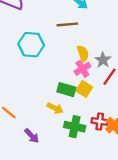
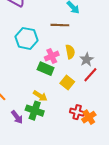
pink cross: (82, 69) -> (52, 56), moved
green rectangle: (66, 90) -> (46, 69), moved
green cross: (75, 127) -> (35, 111), moved

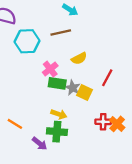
cyan hexagon: (26, 38) -> (27, 41), moved
yellow semicircle: (70, 52) -> (79, 58), turned 88
pink cross: (52, 56) -> (50, 69), moved
gray star: (87, 60) -> (73, 88), moved

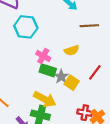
brown line: (61, 33) -> (89, 26), moved
pink cross: (50, 69) -> (43, 56), turned -32
yellow arrow: (59, 114) -> (45, 99), size x1.5

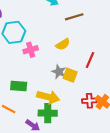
pink cross: (43, 56) -> (31, 50), moved, turned -32
green rectangle: (48, 70) -> (19, 86), moved

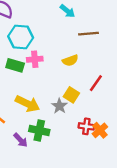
gray star: (59, 72) -> (60, 106), moved
green rectangle: (19, 86) -> (15, 65), moved
yellow arrow: (48, 97) -> (28, 104), moved

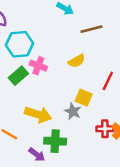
pink cross: (35, 59) -> (38, 66), turned 35
green rectangle: (15, 65) -> (18, 76), turned -48

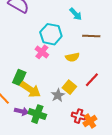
cyan hexagon: (20, 44) -> (51, 34), moved
green rectangle: (18, 76) -> (19, 77), moved, turned -42
purple arrow: (37, 155) -> (22, 111), moved, turned -40

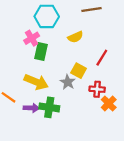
pink cross: (42, 52) -> (32, 38), moved, turned 32
green rectangle: (19, 77) -> (41, 51), moved
red cross: (79, 116) -> (97, 89), moved

